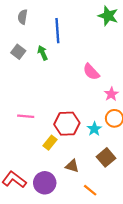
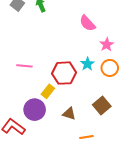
cyan star: (94, 129) -> (87, 64), moved
purple circle: (45, 183) -> (35, 110), moved
orange line: (90, 190) -> (86, 137), turned -48

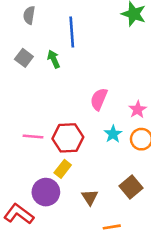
pink semicircle: (87, 23) -> (99, 99), moved, turned 66
red hexagon: (64, 73) -> (68, 138), moved
brown triangle: (69, 114) -> (90, 197), turned 40

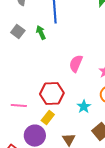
cyan star: (113, 134) -> (84, 107), moved
pink line: (33, 137) -> (19, 106), moved

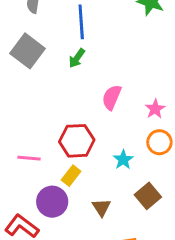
gray square: (18, 32) -> (28, 51), size x1.6
green arrow: (41, 33) -> (77, 58), moved, turned -120

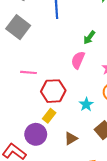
green arrow: (77, 58) -> (89, 37), moved
pink line: (29, 158) -> (29, 72), moved
brown triangle: (101, 207) -> (71, 138), turned 32

